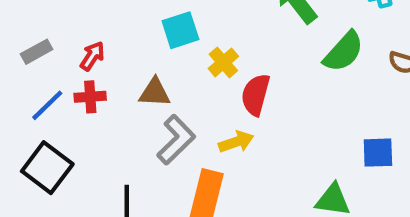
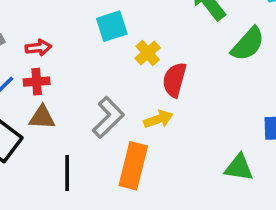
red arrow: (92, 56) -> (38, 48), turned 50
brown triangle: (155, 92) -> (42, 117), moved

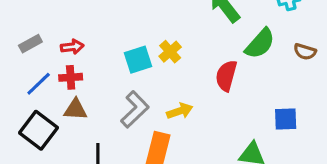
cyan square: (112, 26) -> (138, 60), moved
red semicircle: (174, 80) -> (226, 76), moved

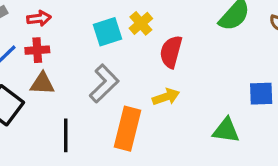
red semicircle: (226, 76) -> (171, 52), moved
yellow arrow: (180, 111) -> (166, 97), moved

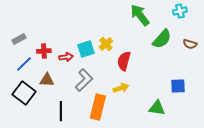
red arrow: (39, 18) -> (66, 57), moved
red cross: (37, 50) -> (44, 51), moved

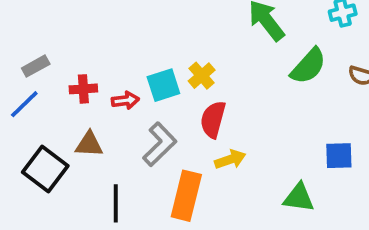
red semicircle: (124, 61) -> (213, 119), moved
blue line: (24, 64) -> (24, 104), moved

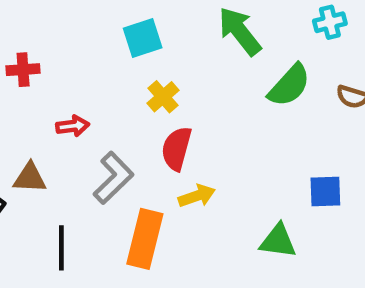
cyan square: (163, 85) -> (143, 38), moved
red cross: (83, 89) -> (23, 70), moved

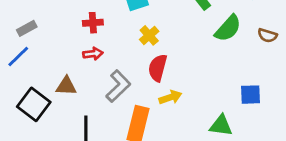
red cross: (23, 70) -> (93, 23), moved

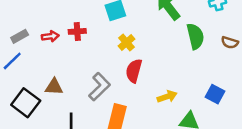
green semicircle: (228, 28) -> (195, 36), turned -55
red arrow: (93, 54) -> (50, 36), moved
blue square: (251, 95) -> (215, 94), turned 30
yellow arrow: (170, 97) -> (167, 97), moved

